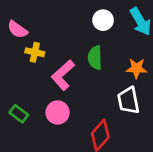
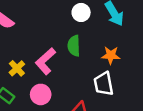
yellow cross: (35, 52) -> (17, 68), moved, turned 35

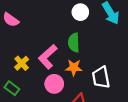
orange star: (111, 55) -> (74, 68), moved
pink circle: (41, 94) -> (54, 84), moved

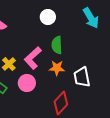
white circle: (80, 12) -> (48, 17), moved
pink circle: (54, 84) -> (27, 83), moved

